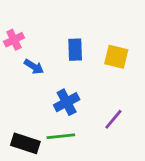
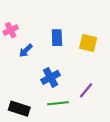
blue arrow: (34, 67) -> (26, 51), turned 104
green line: (61, 136) -> (58, 103), moved

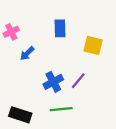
blue rectangle: (57, 38) -> (60, 28), moved
purple line: (86, 90) -> (78, 81), moved

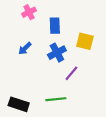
pink cross: (11, 32) -> (29, 12), moved
blue cross: (53, 82) -> (57, 53), moved

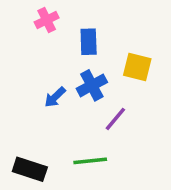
blue arrow: (25, 48) -> (55, 97), moved

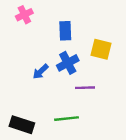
pink cross: (47, 20) -> (24, 15), moved
purple line: (115, 119) -> (85, 88), turned 48

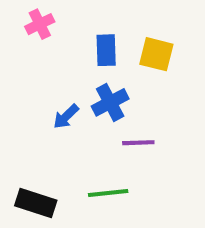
yellow square: (101, 49) -> (156, 54), moved

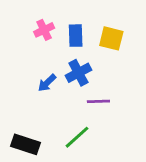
pink cross: (40, 24) -> (44, 30), moved
green line: (108, 193) -> (77, 137), turned -36

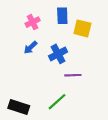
blue rectangle: (76, 36) -> (62, 16), moved
blue arrow: (47, 83) -> (30, 48), moved

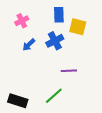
pink cross: (33, 22) -> (22, 21), moved
blue cross: (58, 54) -> (55, 41), moved

